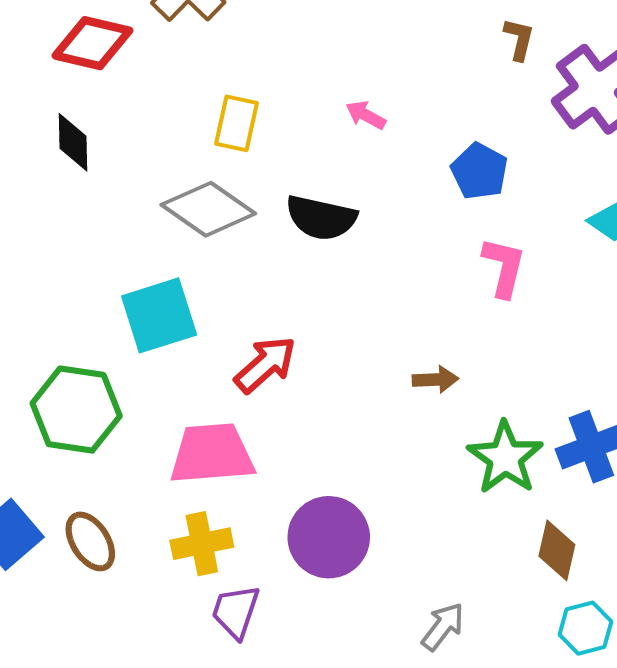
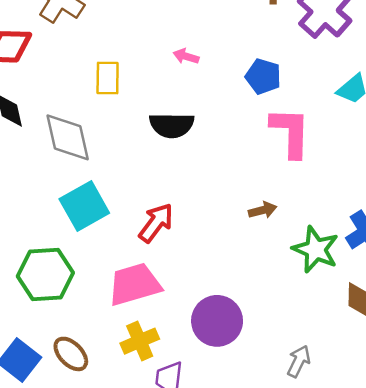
gray diamond: (208, 209) -> (68, 137), moved, turned 54
pink L-shape: (504, 267) -> (290, 132), size x1.4

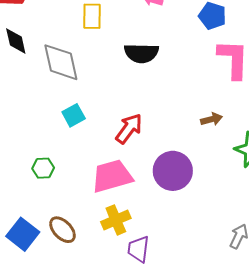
cyan square: (84, 206) -> (74, 115), size x0.6
green hexagon: (45, 275) -> (43, 168), size x0.5
purple circle: (217, 321) -> (173, 171), moved

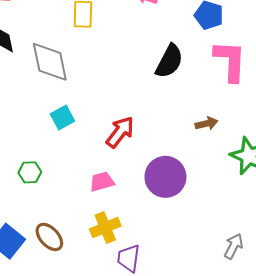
black semicircle: (141, 53) -> (169, 61), moved, turned -64
pink trapezoid: (112, 176) -> (102, 182), size x0.6

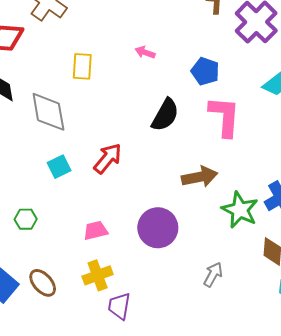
brown arrow: (207, 123) -> (200, 177), size x1.6
red arrow: (120, 132) -> (108, 158), moved
gray arrow: (234, 246) -> (213, 274), moved

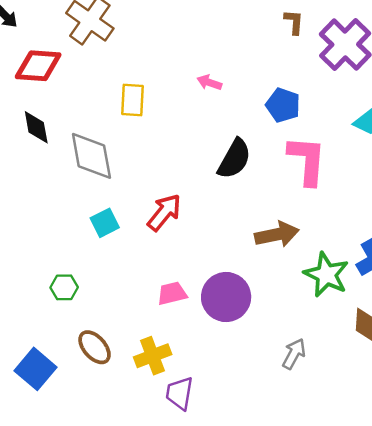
pink trapezoid: (96, 230) -> (172, 293), moved
brown ellipse: (43, 283) -> (95, 347), moved

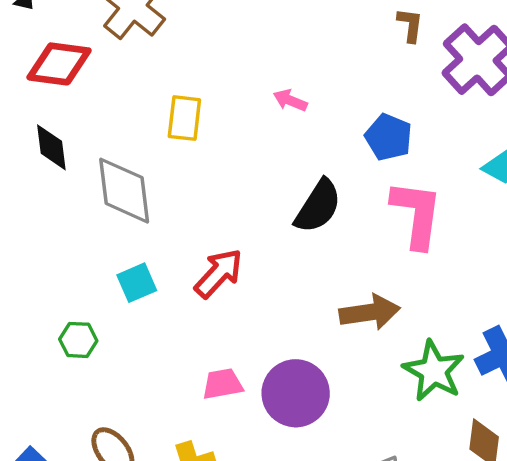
green hexagon: (64, 287) -> (78, 340), moved

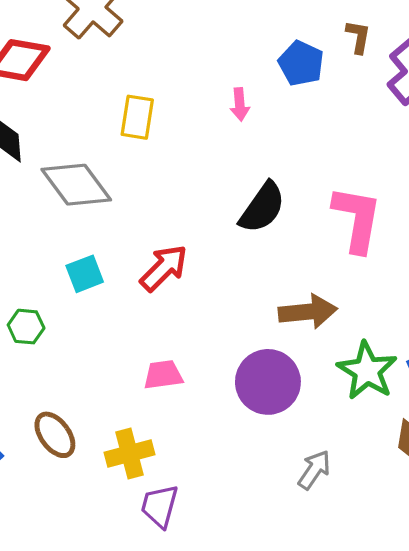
pink arrow: (290, 100) -> (240, 104), turned -120
blue pentagon: (389, 137) -> (301, 63), moved
gray diamond: (124, 191) -> (76, 185), turned -32
purple circle: (296, 393) -> (268, 382), moved

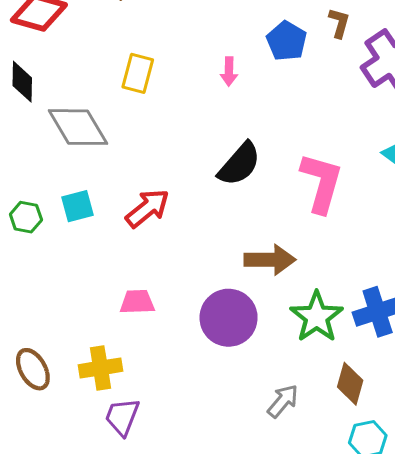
green hexagon: (26, 327) -> (26, 217), moved
brown ellipse: (55, 435) -> (33, 369), moved
gray arrow: (314, 470) -> (283, 401), moved

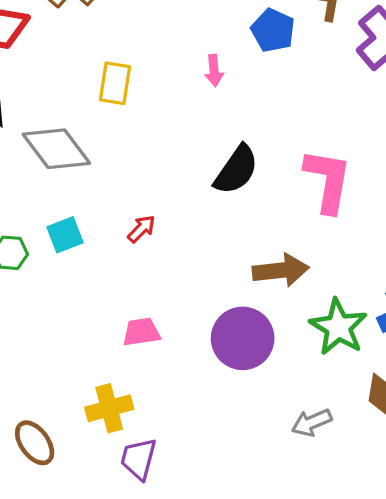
red arrow: (147, 208) -> (141, 229), size x0.6
brown ellipse: (33, 369) -> (35, 443), moved
gray arrow: (283, 401) -> (312, 423), turned -147

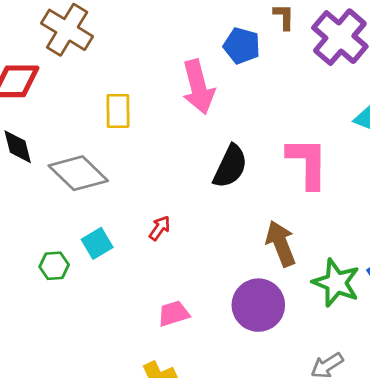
pink arrow: (214, 70) -> (198, 87), size x2.0
brown arrow: (281, 270) -> (281, 244), turned -96

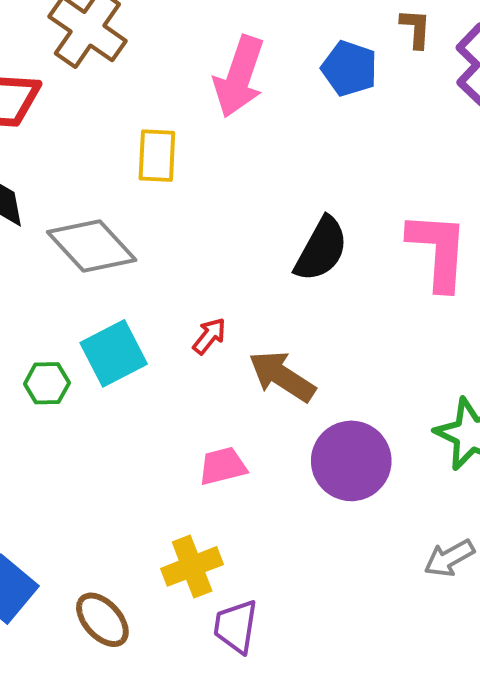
pink arrow: (198, 87) -> (239, 77), moved, turned 30
cyan square: (97, 243) -> (114, 353), size x1.4
brown arrow: (281, 244) -> (282, 376), moved, turned -39

